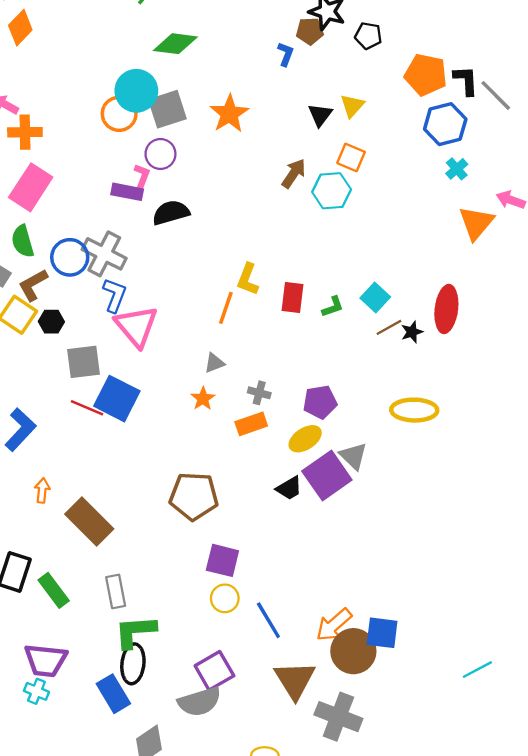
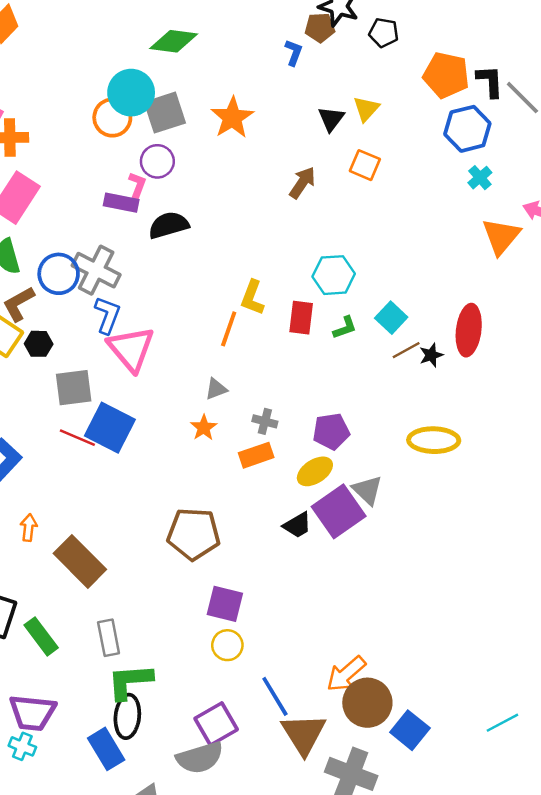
cyan hexagon: (332, 191) -> (334, 275), moved
blue line: (268, 620) -> (275, 696), moved
blue square: (382, 633) -> (410, 730), moved, turned 32

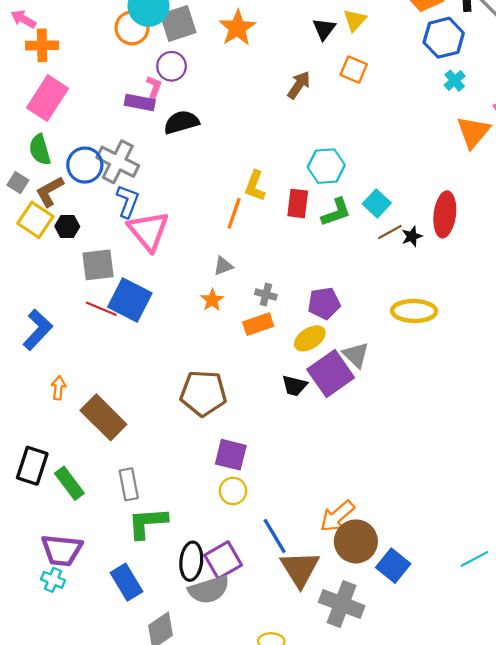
green L-shape: (345, 328) -> (336, 212), size x1.4
black trapezoid: (297, 525) -> (294, 386), turned 44
black ellipse: (127, 716) -> (191, 561), moved

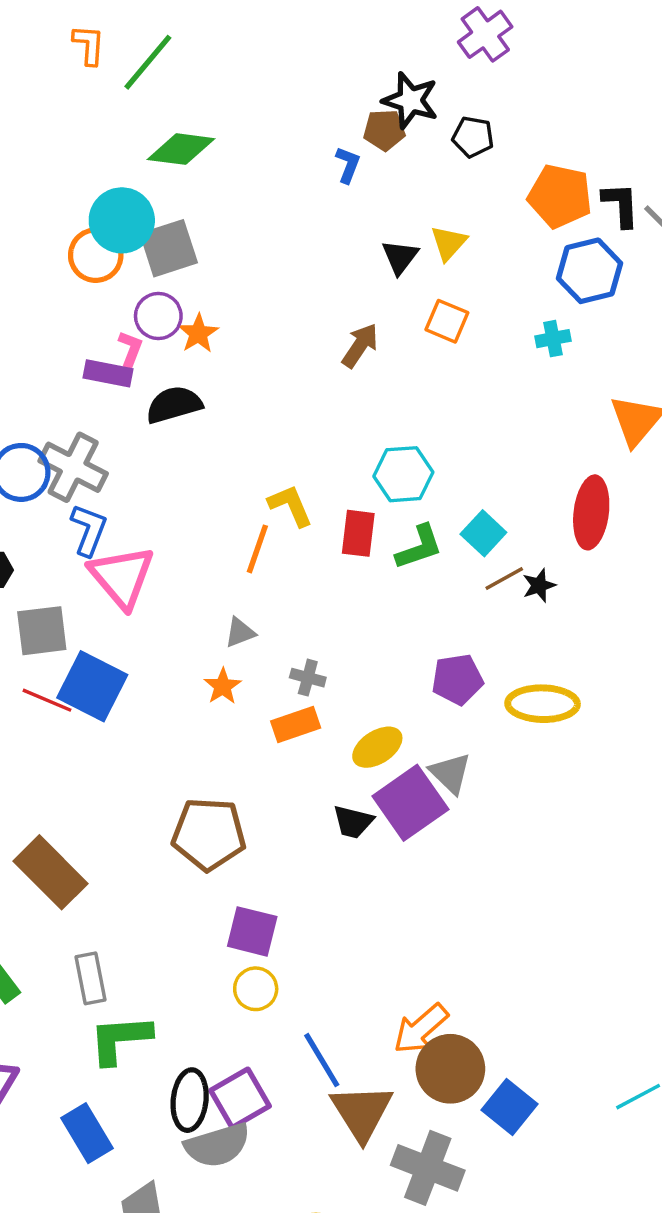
orange star: (237, 28) -> (198, 333), moved, size x0.7
cyan cross: (455, 81) -> (553, 339), moved, turned 30
yellow L-shape: (255, 186) -> (290, 505), turned 136
red ellipse: (445, 214) -> (591, 512), moved
purple pentagon: (324, 303) -> (457, 679), moved

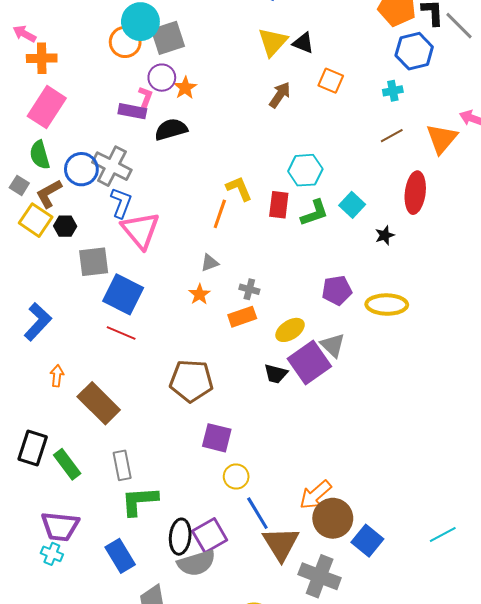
yellow triangle: (449, 243) -> (273, 42), moved, size x1.4
black triangle: (400, 257) -> (303, 43), turned -45
brown line: (504, 579) -> (392, 136), moved
red line: (47, 700) -> (121, 333), moved
yellow circle: (256, 989) -> (236, 477), moved

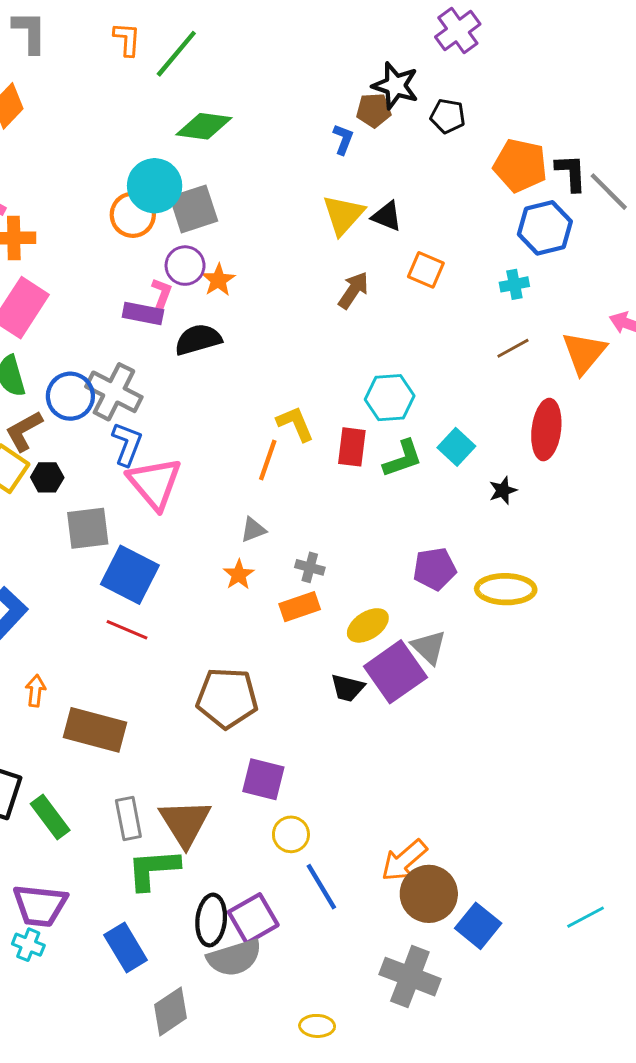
brown rectangle: (99, 403) -> (95, 730), turned -30
brown triangle: (281, 544) -> (185, 823), moved

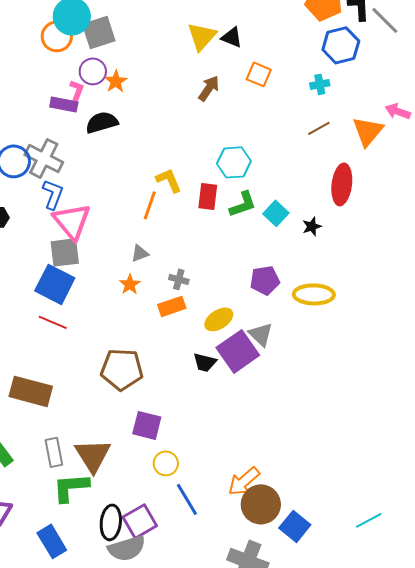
cyan square: (456, 447) -> (276, 213), moved
gray square: (88, 528) -> (65, 252), moved

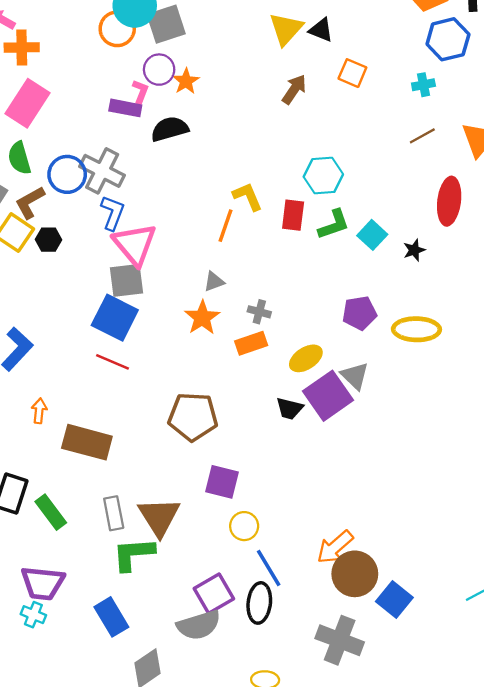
orange star: (130, 284) -> (202, 318), size x1.4
black ellipse: (111, 522) -> (259, 603), moved

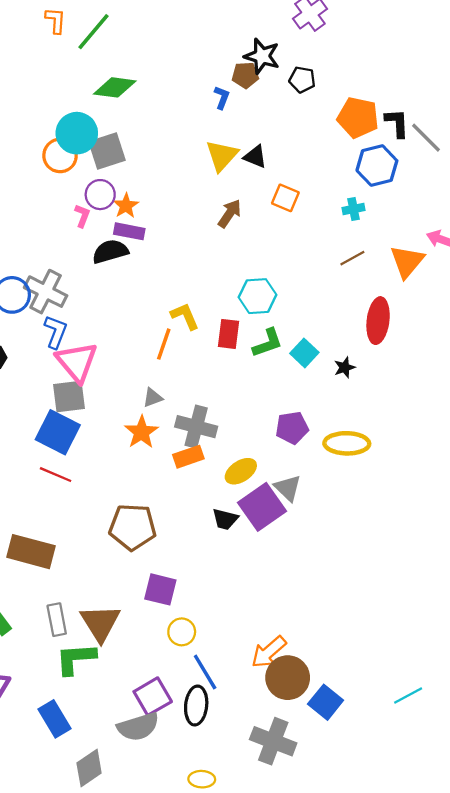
purple rectangle: (125, 108) -> (129, 231), moved
gray cross: (259, 312) -> (196, 427), size x1.8

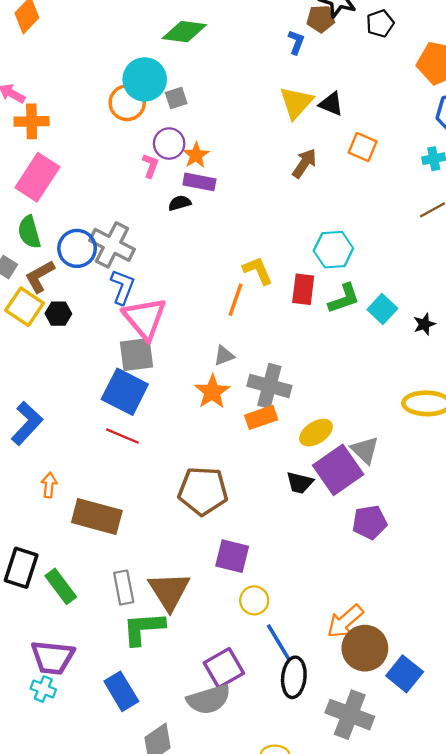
black pentagon: (302, 80) -> (380, 23), turned -30
gray square: (107, 151) -> (176, 98), size x0.6
black semicircle: (110, 251) -> (180, 203), size x0.6
purple pentagon: (292, 428) -> (370, 522), moved
black ellipse: (196, 706) -> (294, 677), moved

